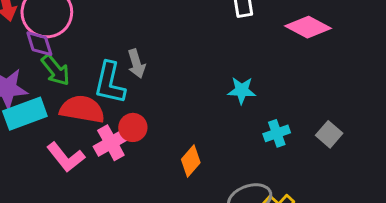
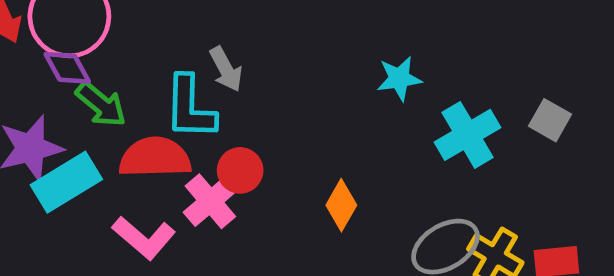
cyan cross: (277, 133) -> (468, 135), size x1.5

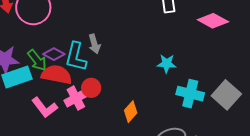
purple diamond: (67, 68) -> (54, 54), moved, turned -45
green arrow: (101, 104) -> (37, 60), moved
gray square: (550, 120) -> (226, 95), size x1.6
cyan cross: (468, 135) -> (190, 94), turned 32

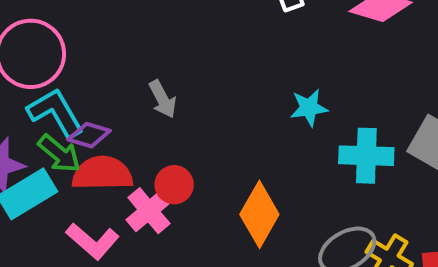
cyan L-shape: (76, 57) -> (56, 113), moved, turned 148
orange diamond: (131, 112) -> (259, 214), size x1.5

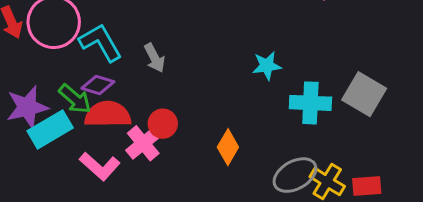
cyan L-shape: (56, 113) -> (101, 43), moved
orange diamond: (259, 214) -> (228, 147), size x0.7

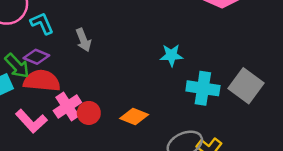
cyan L-shape: (101, 43) -> (42, 23), size x0.7
red circle: (163, 124) -> (89, 113), moved
orange diamond: (228, 147) -> (134, 116), turned 76

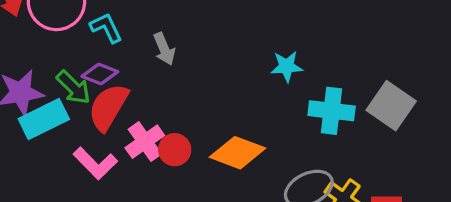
red semicircle: (42, 81) -> (108, 107), turned -63
orange diamond: (134, 116) -> (238, 153), size x1.4

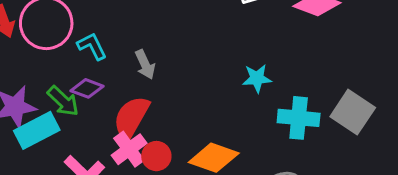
red semicircle: (108, 107) -> (131, 117), moved

